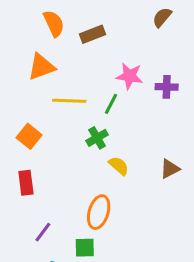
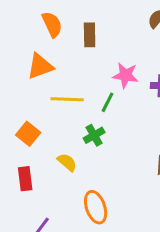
brown rectangle: (92, 34) -> (90, 35), turned -70
yellow semicircle: (119, 166) -> (67, 162), moved
orange ellipse: (99, 212) -> (96, 207), turned -36

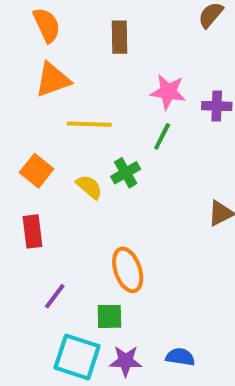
orange semicircle: (52, 24) -> (47, 25), moved
green line: (108, 102) -> (162, 136), moved
yellow semicircle: (67, 162) -> (89, 187), moved

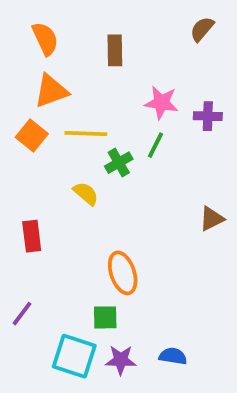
orange square: (37, 171) -> (32, 135), moved
green cross: (126, 173) -> (119, 163), moved
purple line: (55, 296) -> (22, 314), moved

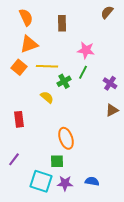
purple cross: (208, 116) -> (110, 83), moved, turned 32

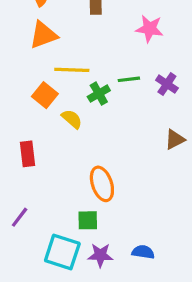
pink star: (86, 50) -> (149, 29), moved
orange square: (19, 67) -> (45, 95), moved
green line: (83, 72) -> (129, 79), turned 56
purple cross: (110, 83) -> (167, 84), moved

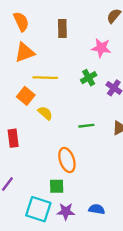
green line: (129, 79) -> (86, 126), moved
green cross: (99, 94) -> (89, 78), moved

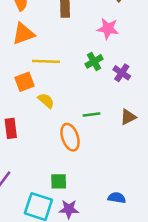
orange square: (26, 96) -> (25, 82), turned 30
orange ellipse: (67, 160) -> (70, 137), moved
blue semicircle: (97, 209) -> (117, 198), moved

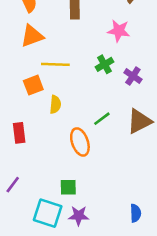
yellow semicircle: (46, 101) -> (55, 104), turned 54
green line: (91, 114) -> (102, 119), turned -30
brown triangle: (128, 117) -> (139, 121), size x1.5
blue semicircle: (117, 198) -> (136, 213), moved, turned 78

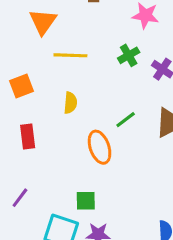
orange triangle: (32, 36) -> (43, 22), turned -35
orange square: (33, 85) -> (21, 86), moved

